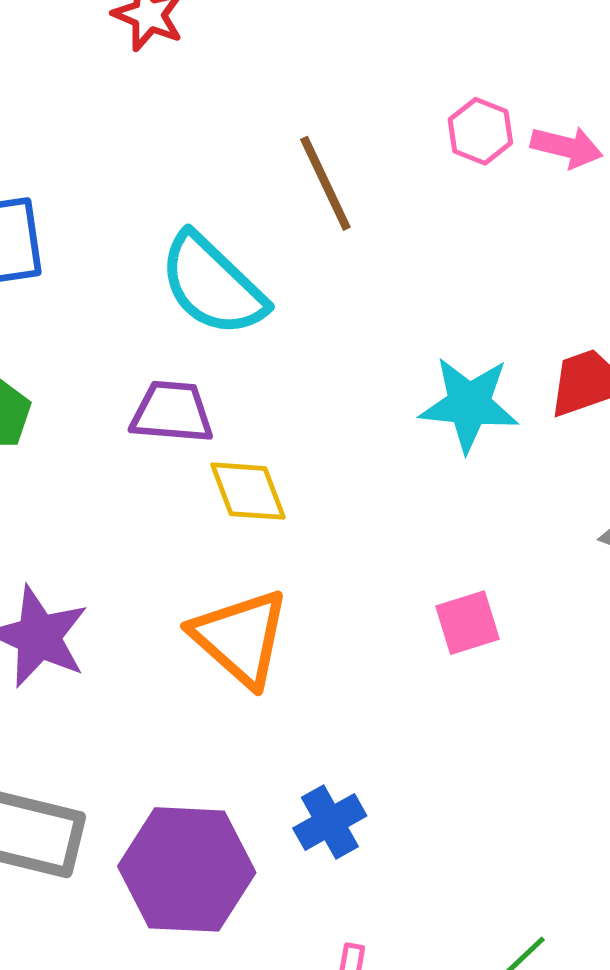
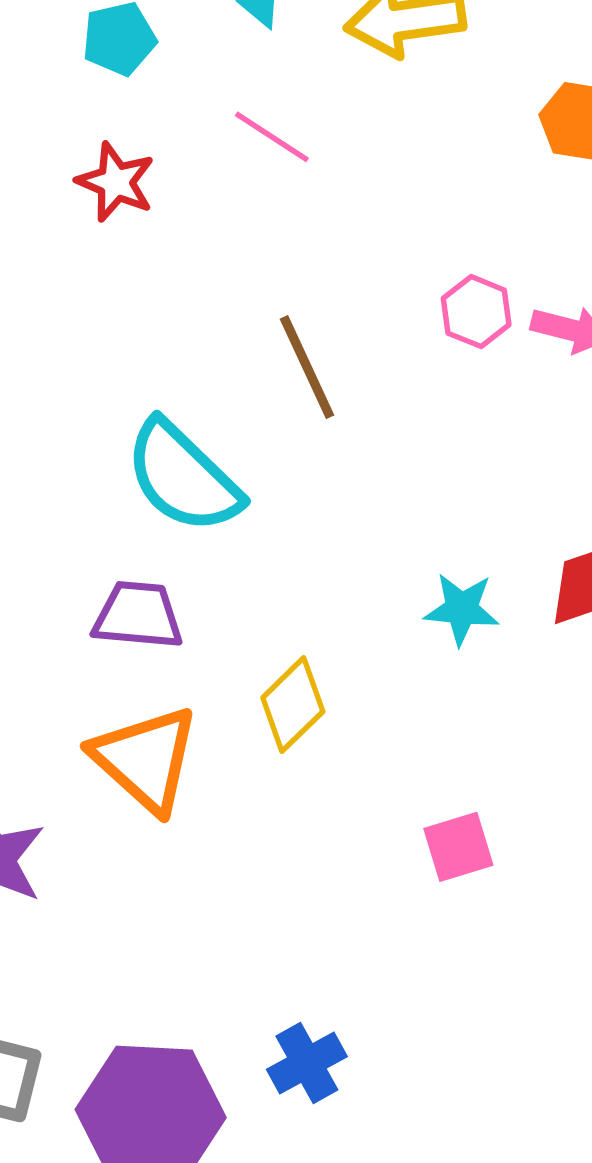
cyan star: (469, 404) -> (462, 609), size x0.7
yellow diamond: (248, 491) -> (293, 705), moved, turned 66
orange triangle: (240, 638) -> (145, 759), moved

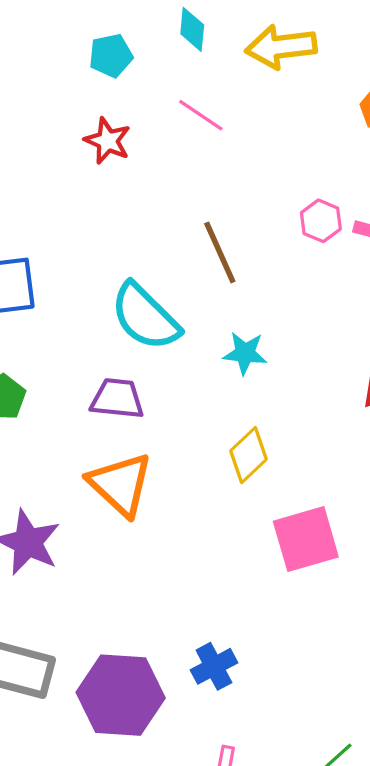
cyan star: (462, 609) -> (245, 353), moved
yellow diamond: (293, 705) -> (248, 455), moved
pink square: (458, 847) -> (306, 539), size x1.6

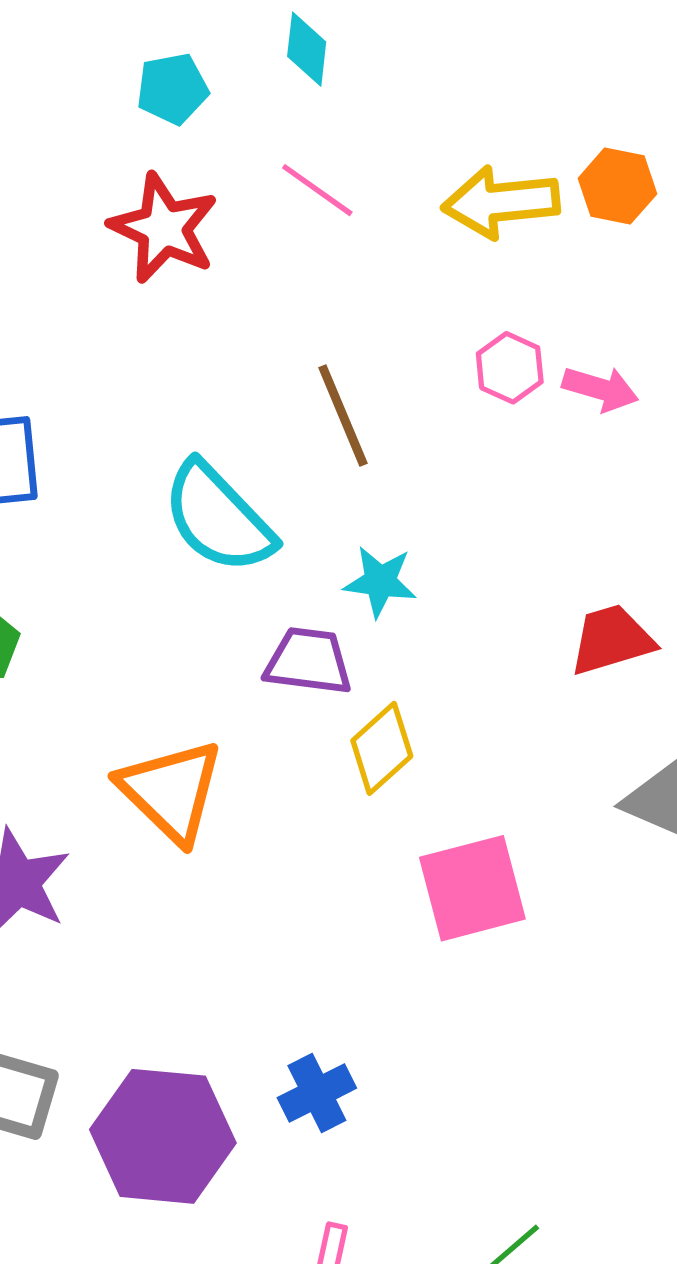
yellow arrow: (281, 47) -> (501, 202), moved
red star: (108, 141) -> (164, 228), size x1.4
purple trapezoid: (117, 399) -> (309, 661), moved

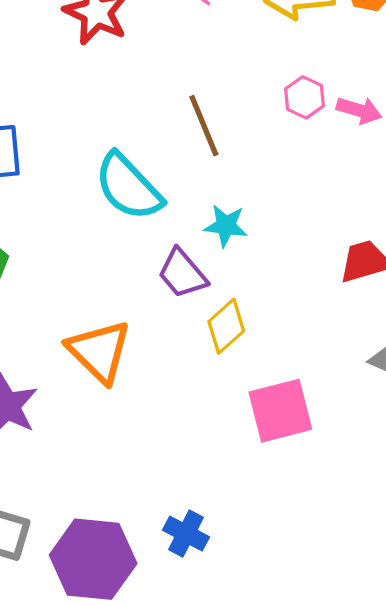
purple trapezoid: (309, 661) -> (182, 273), turned -138
blue cross: (317, 1093) -> (186, 534), turned -36

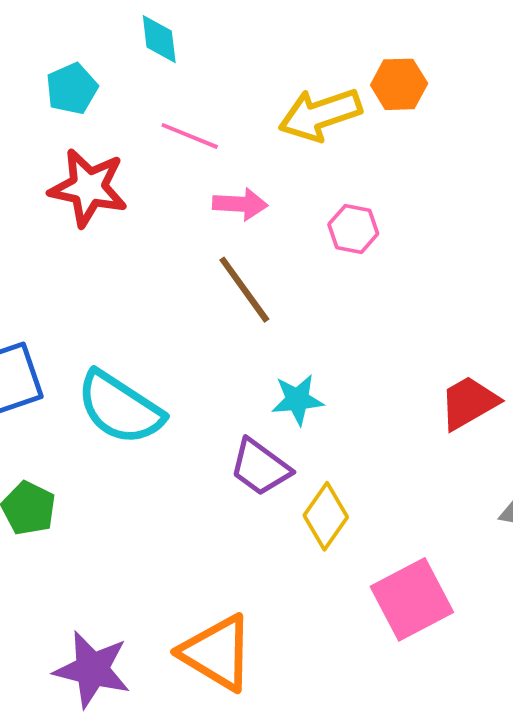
pink arrow: (359, 110) -> (240, 204), moved
cyan semicircle: (128, 187) -> (120, 408), moved
orange triangle: (99, 351) -> (217, 653), moved

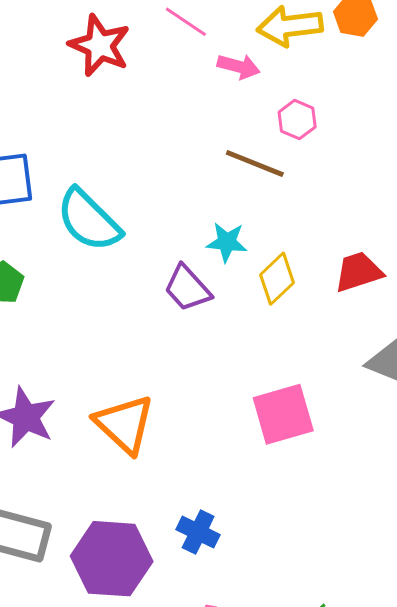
pink arrow: (240, 204) -> (239, 67), moved
brown line: (244, 290) -> (255, 163), moved, turned -44
yellow diamond: (326, 516) -> (277, 279), moved

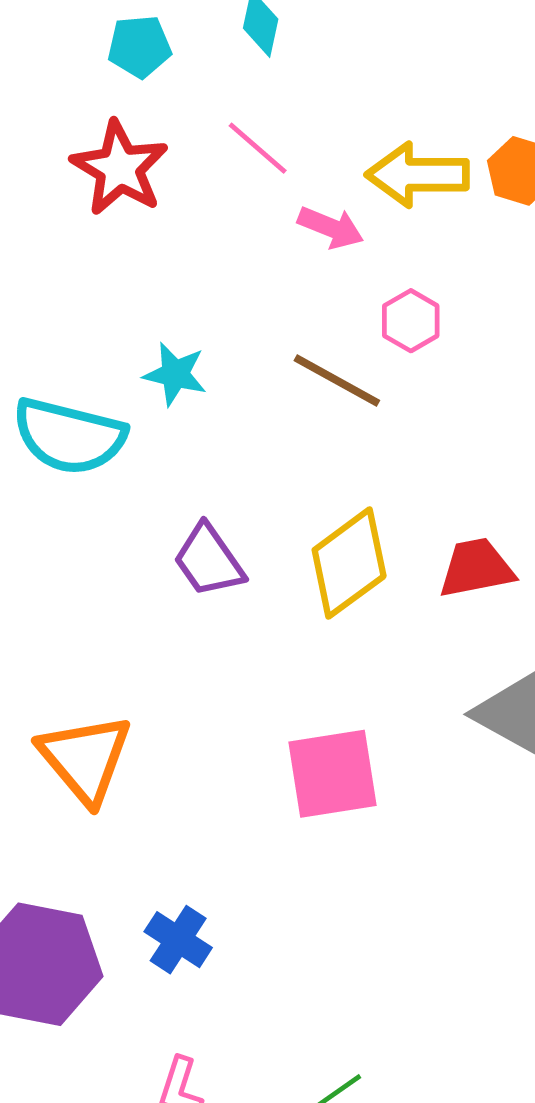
cyan semicircle: (89, 220) -> (69, 436), turned -38
cyan star: (227, 242) -> (175, 374), moved
yellow diamond: (277, 279) -> (349, 563), size x1.4

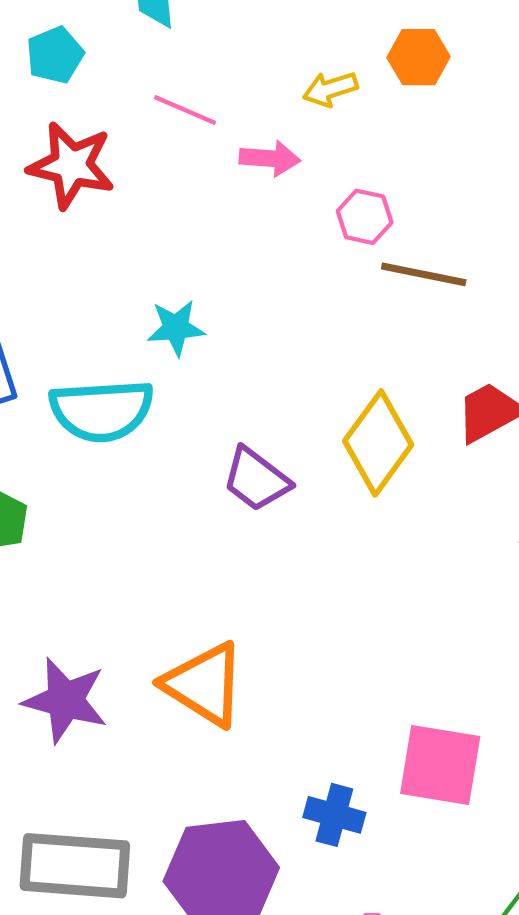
yellow arrow: (418, 175) -> (330, 89), size x0.6
brown line: (337, 380) -> (424, 274), moved
pink square: (332, 774) -> (440, 765), moved, turned 36

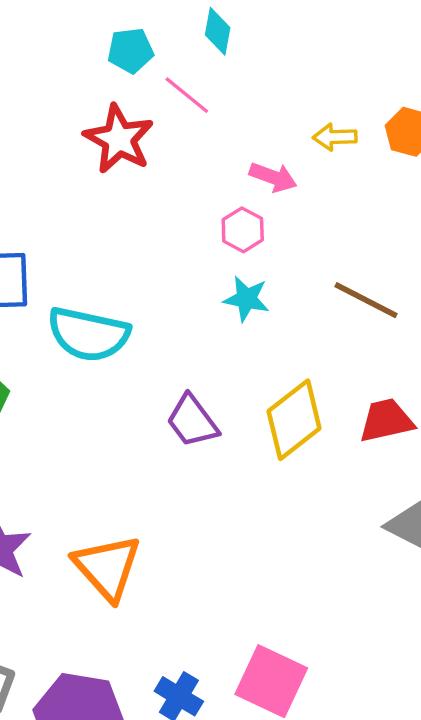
pink line: (185, 110) -> (187, 95), moved
pink hexagon: (365, 217) -> (243, 230), moved
cyan star: (176, 328) -> (246, 299), moved

